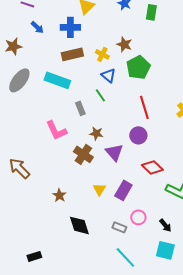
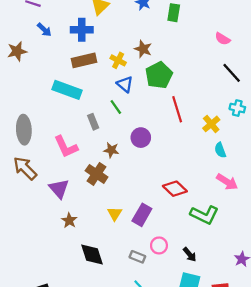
gray ellipse: (19, 80) -> (24, 130), moved, turned -40
red line: (144, 107) -> (177, 109), moved
purple circle: (138, 135) -> (141, 138), moved
purple triangle: (114, 152) -> (59, 189), moved
brown arrow: (19, 168) -> (25, 168), moved

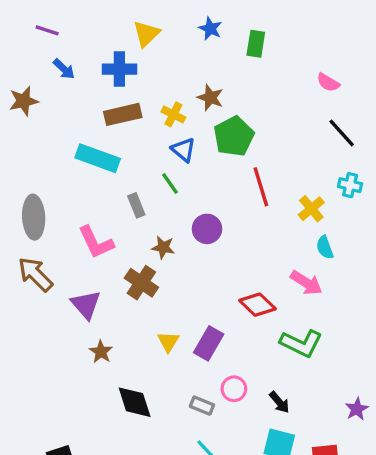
pink arrow: (227, 182) -> (306, 283), moved

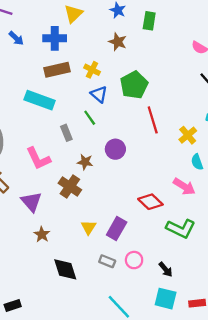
brown star: (210, 98) -> (118, 42), moved
gray rectangle: (202, 406) -> (107, 261), moved

